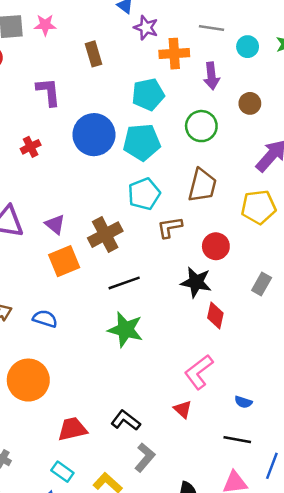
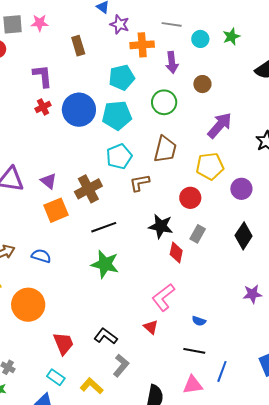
red cross: (31, 147) -> (43, 107), moved
red circle: (216, 246) -> (190, 198), moved
gray rectangle: (262, 284) -> (198, 234), moved
red trapezoid: (72, 429) -> (63, 343), turned 80

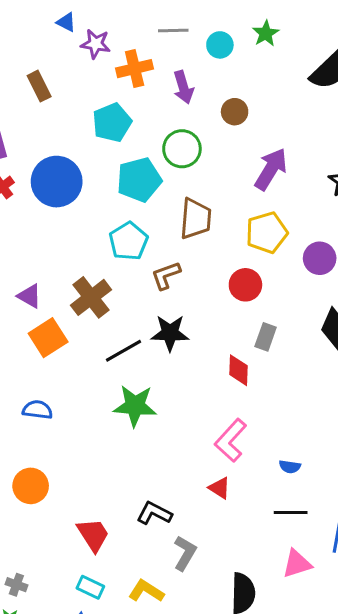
cyan pentagon: (117, 115) -> (139, 180), moved
black star: (161, 226) -> (170, 333), moved
orange circle: (28, 305) -> (31, 486), size x0.7

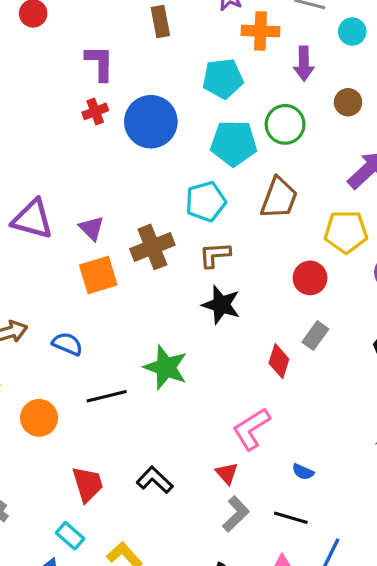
brown L-shape: (166, 275) -> (215, 255), moved
black line: (124, 351) -> (107, 396), moved
gray L-shape: (185, 553) -> (236, 514), moved

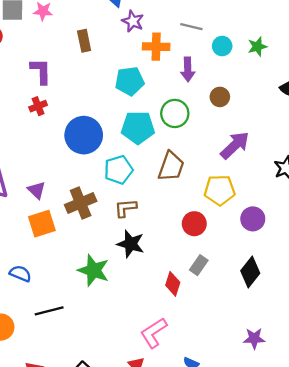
blue circle: (151, 122) -> (84, 135), moved
green star: (166, 367) -> (94, 270), moved

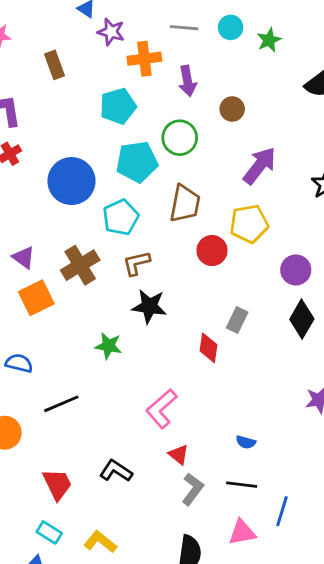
cyan circle: (222, 46) -> (231, 27), moved
purple circle: (253, 219) -> (296, 270), moved
red circle: (194, 224) -> (212, 251), moved
green star: (94, 270) -> (108, 346), size x0.7
pink L-shape: (154, 333) -> (161, 409), moved

